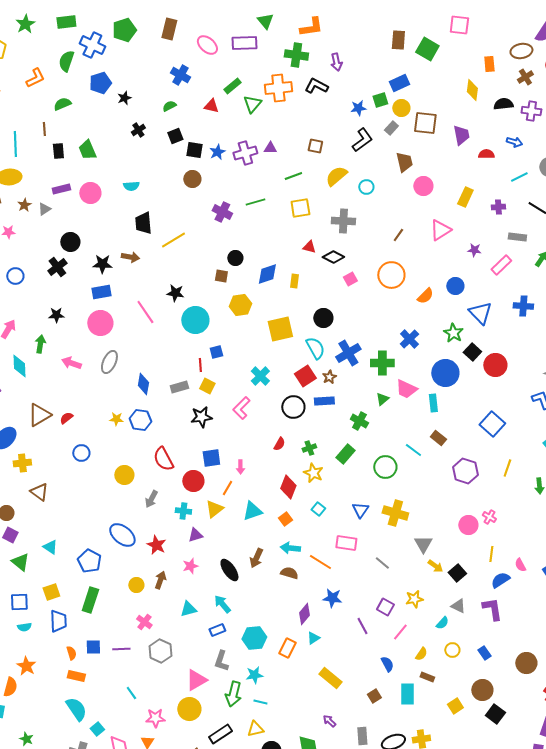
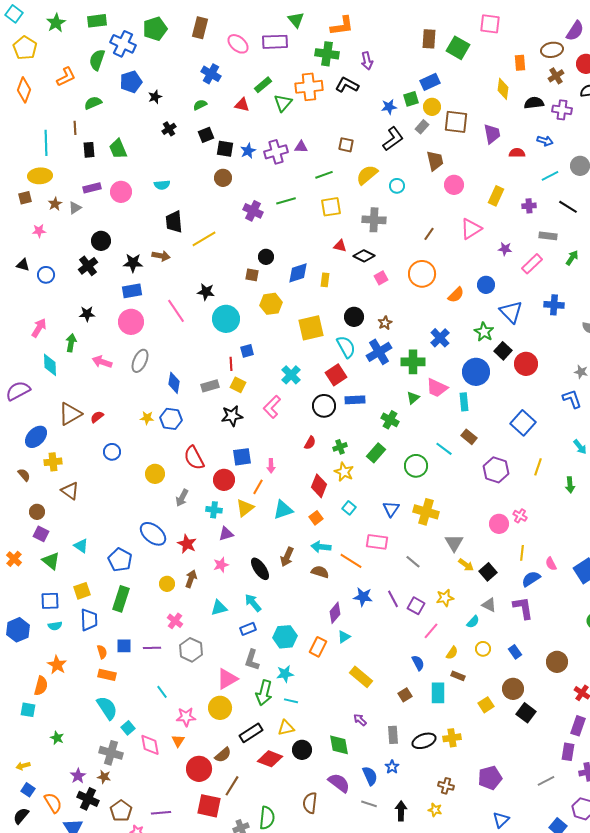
brown star: (329, 377) -> (385, 323), moved
purple line: (362, 626) -> (393, 599), moved

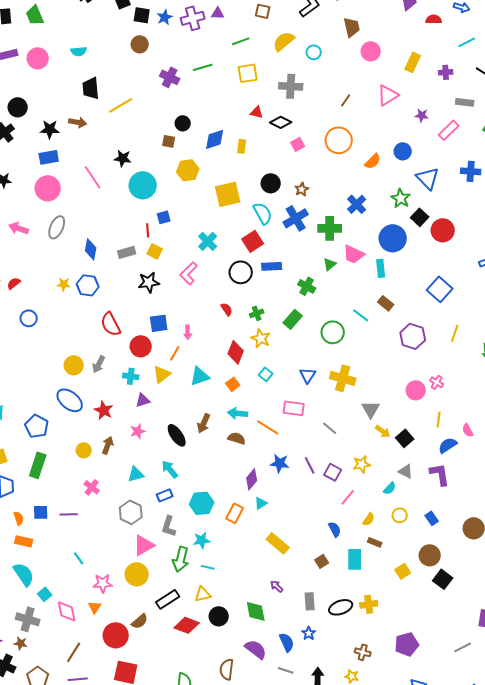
red semicircle: (310, 443) -> (227, 309), turned -64
yellow circle: (155, 474) -> (74, 365), moved
gray hexagon: (191, 650) -> (131, 512), moved
brown line: (232, 786) -> (74, 652), moved

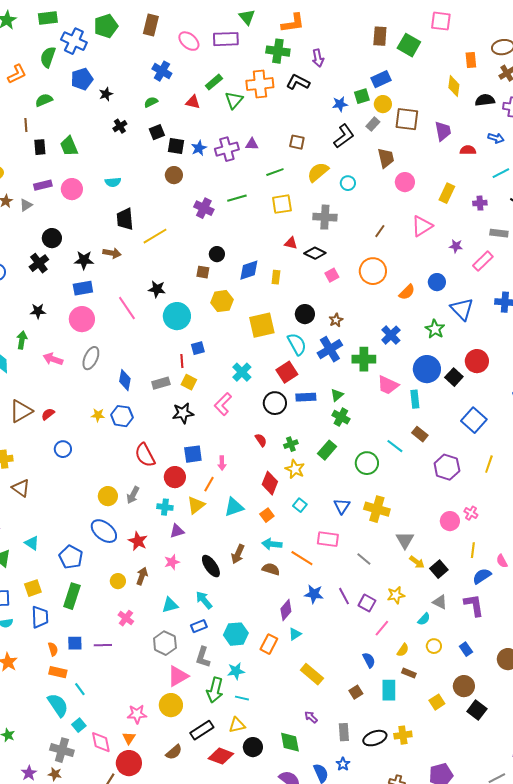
black square: (420, 217) -> (454, 377), moved
green triangle: (330, 264) -> (337, 395), moved
cyan line: (79, 558) -> (80, 689), moved
red circle: (116, 635) -> (129, 763), moved

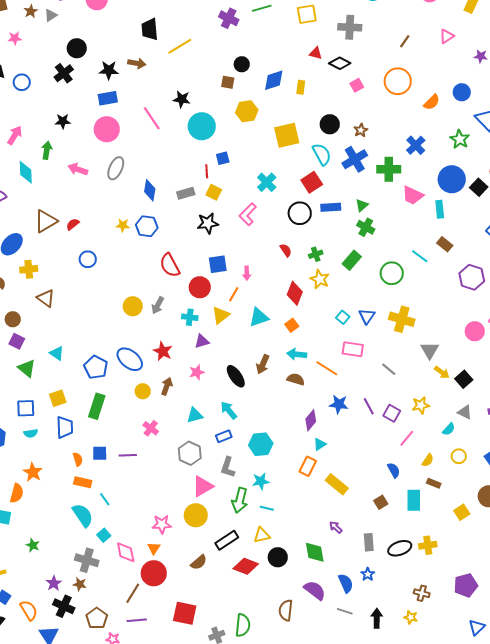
pink triangle: (422, 226) -> (447, 36), size x0.7
cyan square: (300, 505) -> (343, 317), moved
blue ellipse: (104, 531) -> (130, 359), moved
orange rectangle: (269, 644) -> (308, 466), moved

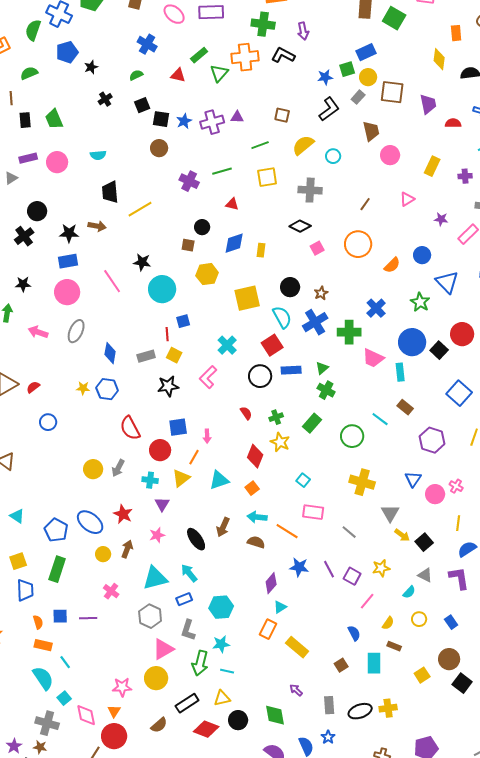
red triangle: (316, 53) -> (232, 204), moved
blue triangle: (367, 316) -> (413, 479), moved
purple triangle: (202, 341) -> (162, 504), turned -42
cyan triangle: (195, 415) -> (155, 578), size x1.5

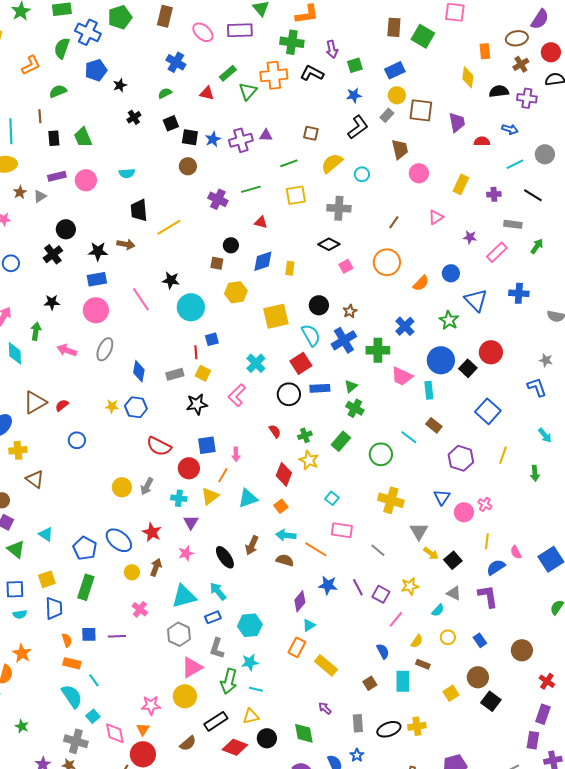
green square: (347, 69) -> (355, 65), moved
red semicircle: (130, 428) -> (159, 446), turned -35

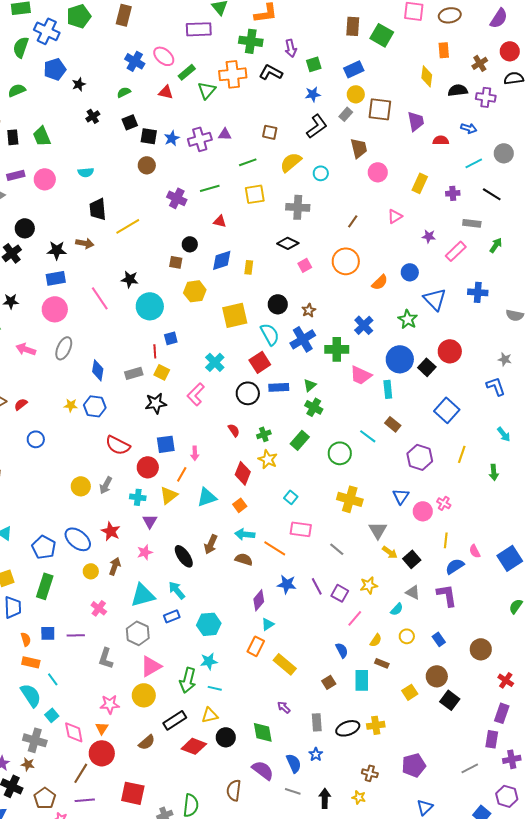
pink ellipse: (203, 32) -> (164, 56), moved
brown ellipse: (517, 38) -> (450, 15), moved
gray L-shape: (217, 648) -> (106, 658), moved

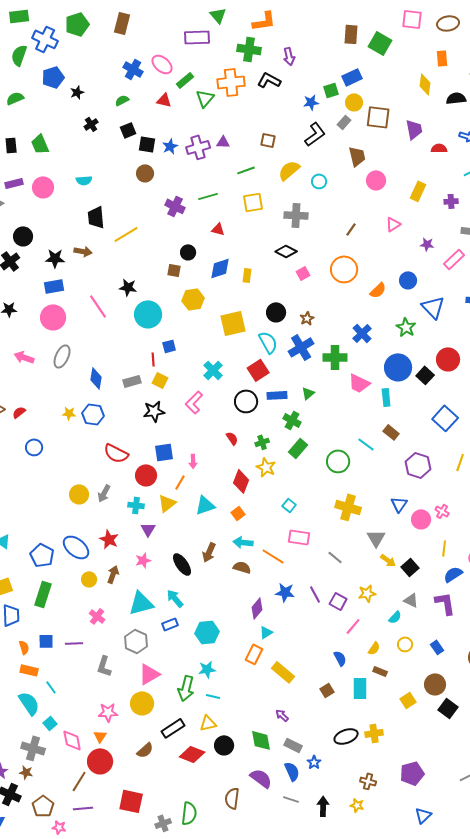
green square: (314, 64) -> (331, 90), moved
green cross: (314, 407) -> (292, 420), moved
gray rectangle: (317, 722) -> (293, 745), moved, turned -60

